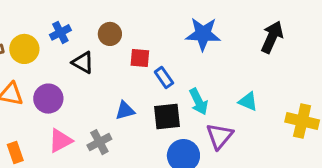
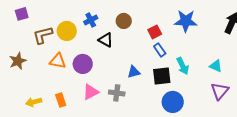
red square: (140, 58) -> (155, 32), moved, turned -32
purple triangle: (220, 136) -> (220, 91), moved
gray cross: (99, 142) -> (117, 93), turned 35

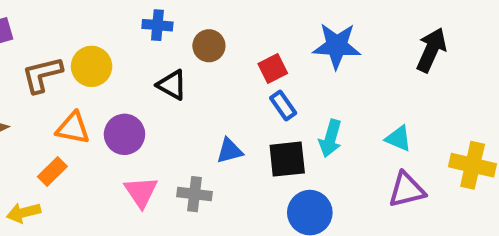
blue cross: (91, 20) -> (157, 25), moved, turned 32
cyan arrow: (183, 66) -> (330, 138), turned 42
purple triangle: (220, 91) -> (407, 190), turned 36
pink triangle: (91, 92) -> (141, 192), turned -36
orange rectangle: (61, 100) -> (52, 171), moved, turned 64

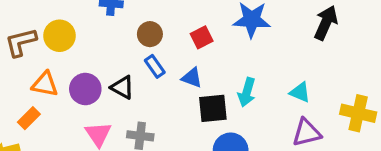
brown circle: (209, 46) -> (150, 34), moved
black triangle: (172, 85) -> (122, 87), moved
blue rectangle: (283, 105) -> (155, 66), moved
blue triangle: (230, 151) -> (192, 78), moved, turned 35

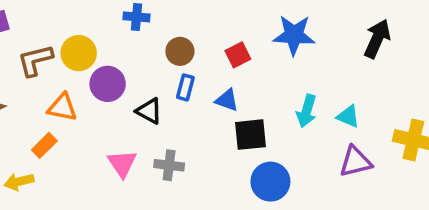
blue rectangle: (155, 66) -> (185, 87), turned 50
purple circle: (85, 89) -> (108, 84), moved
cyan arrow: (247, 92) -> (307, 111), moved

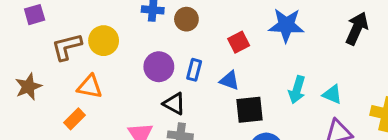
brown circle: (180, 51) -> (186, 19), moved
purple circle: (108, 84) -> (159, 67), moved
black triangle: (149, 111) -> (174, 104), moved

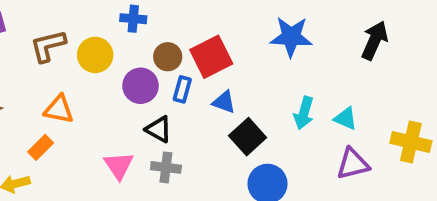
brown circle: (186, 19) -> (168, 57), moved
yellow circle: (104, 41) -> (95, 55), moved
red square: (239, 42) -> (211, 57), moved, size x1.6
brown L-shape: (67, 47) -> (48, 46), moved
black square: (249, 110) -> (248, 137), turned -36

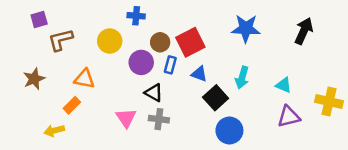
brown L-shape: (48, 46) -> (61, 40), moved
cyan arrow: (304, 113) -> (242, 78), moved

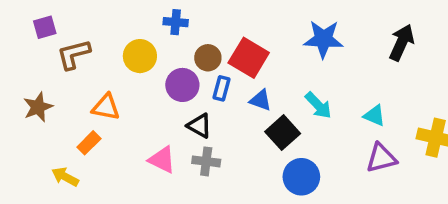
red square: (190, 42) -> (249, 58), turned -32
cyan arrow: (242, 78) -> (318, 105), turned -60
pink triangle: (126, 118) -> (162, 160), turned -30
yellow arrow: (54, 131) -> (65, 177), turned 42

